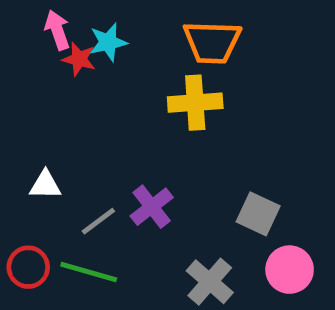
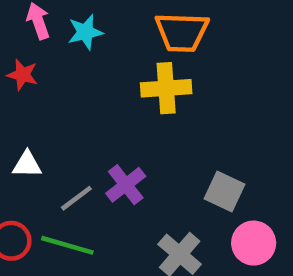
red star: (79, 59) -> (22, 75), moved

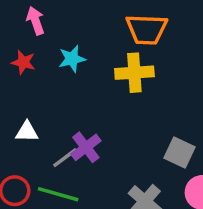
cyan star: (85, 32) -> (72, 59), moved
purple cross: (126, 185) -> (86, 147), moved

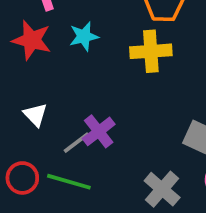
red star: (23, 62) -> (32, 40), size x1.5
white triangle: (27, 132) -> (35, 115), turned 45

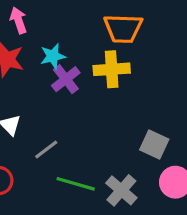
purple cross: (99, 131) -> (66, 79), moved
green line: (69, 182) -> (76, 184), moved

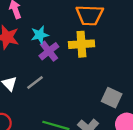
gray line: (46, 149) -> (35, 83), moved

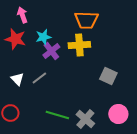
gray square: (112, 98) -> (108, 76), moved

